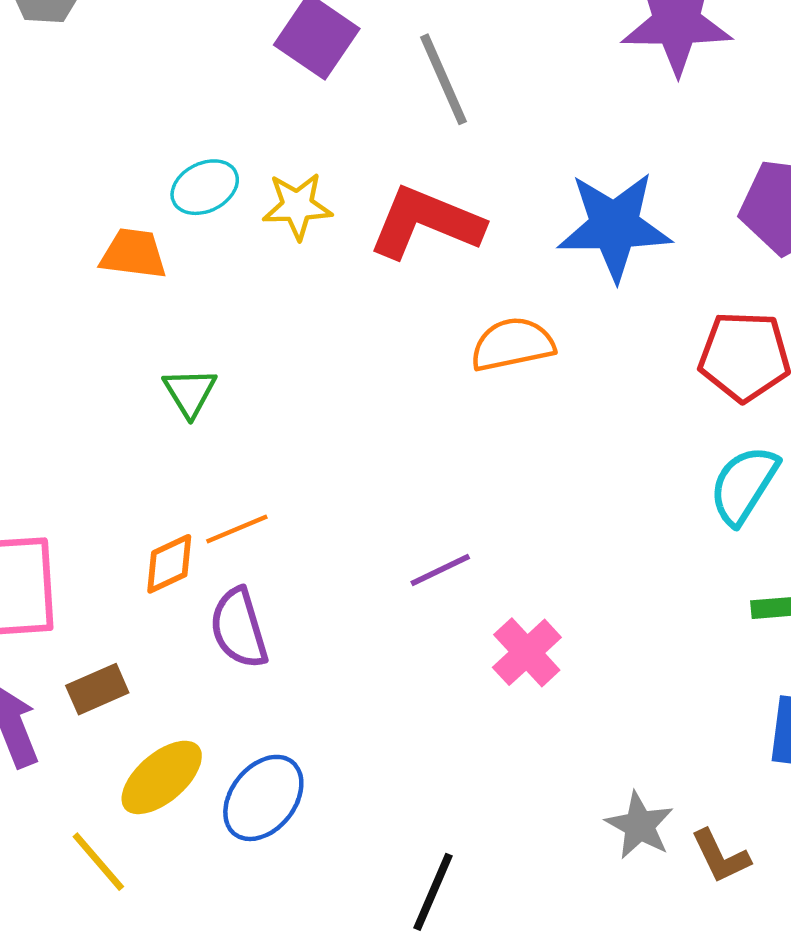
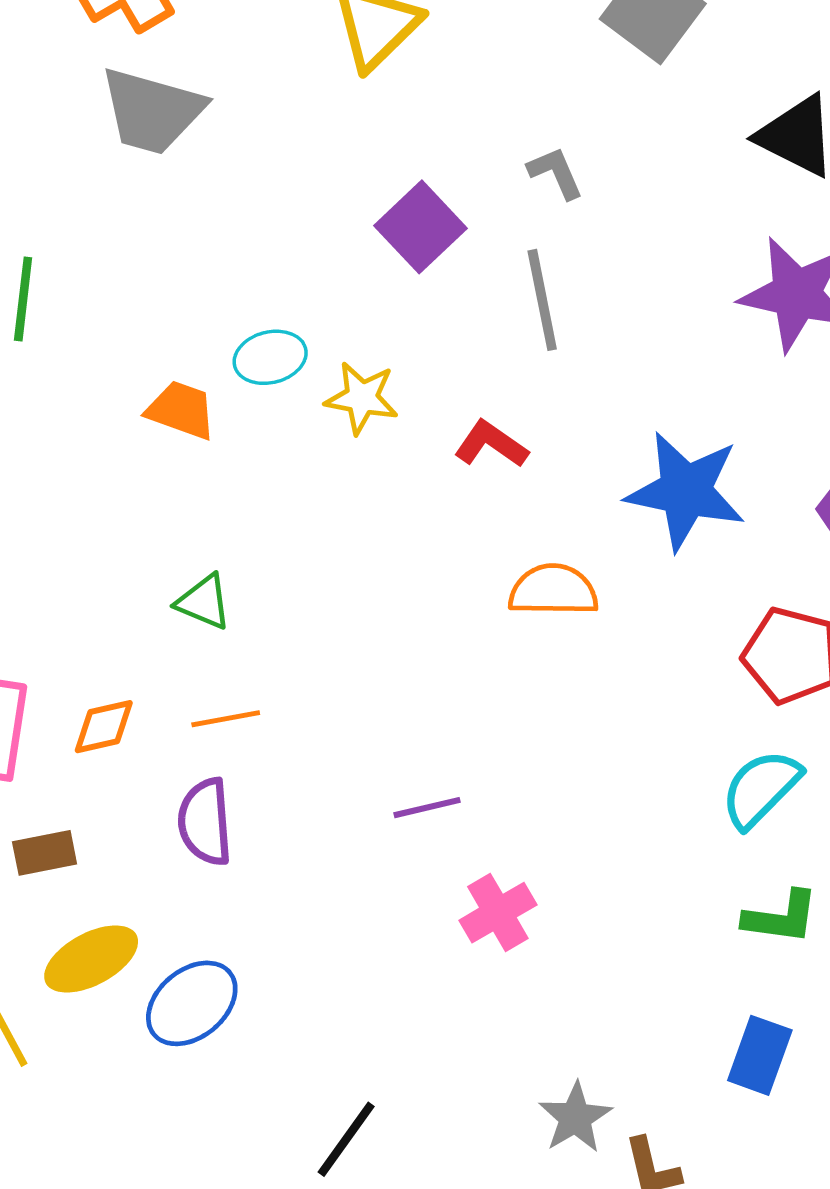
red L-shape: (426, 222) -> (491, 444), size x0.6
green triangle: (190, 392) -> (204, 602), moved, turned -48
orange diamond: (169, 564) -> (104, 727), moved

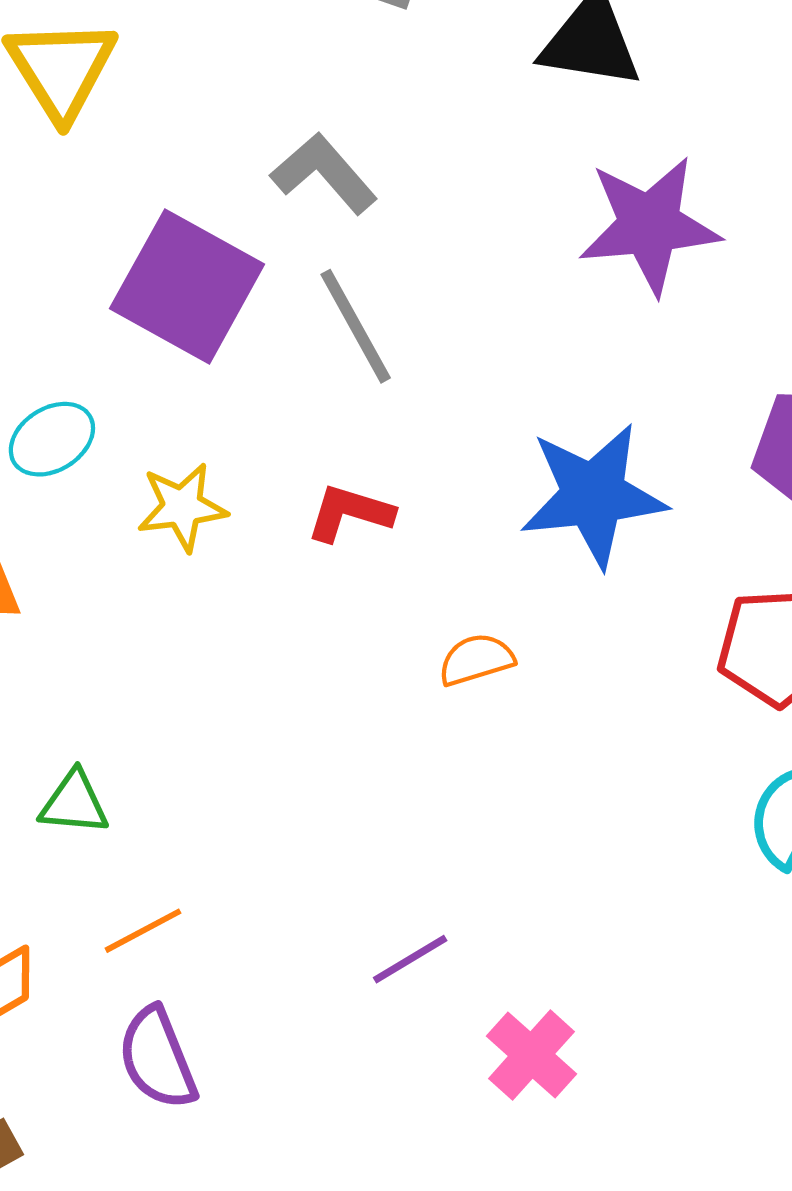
gray L-shape: (556, 173) -> (324, 173), size x1.4
purple square: (420, 227) -> (187, 286), size x1.4
cyan ellipse: (270, 357) -> (52, 439), moved
orange semicircle: (553, 590) -> (476, 660), size x0.7

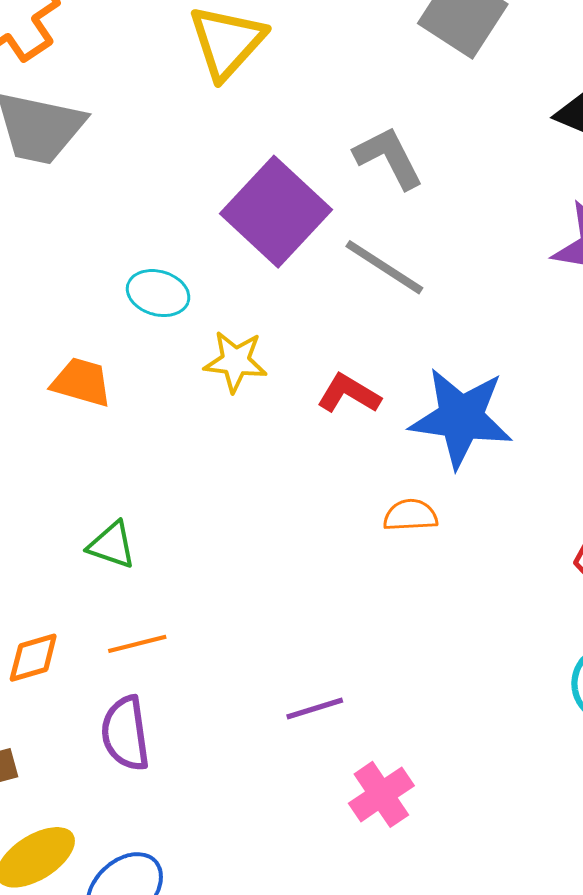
gray line: (356, 326) -> (384, 267), turned -42
cyan ellipse: (52, 439) -> (158, 293), turned 34
blue star: (593, 495) -> (461, 418), moved

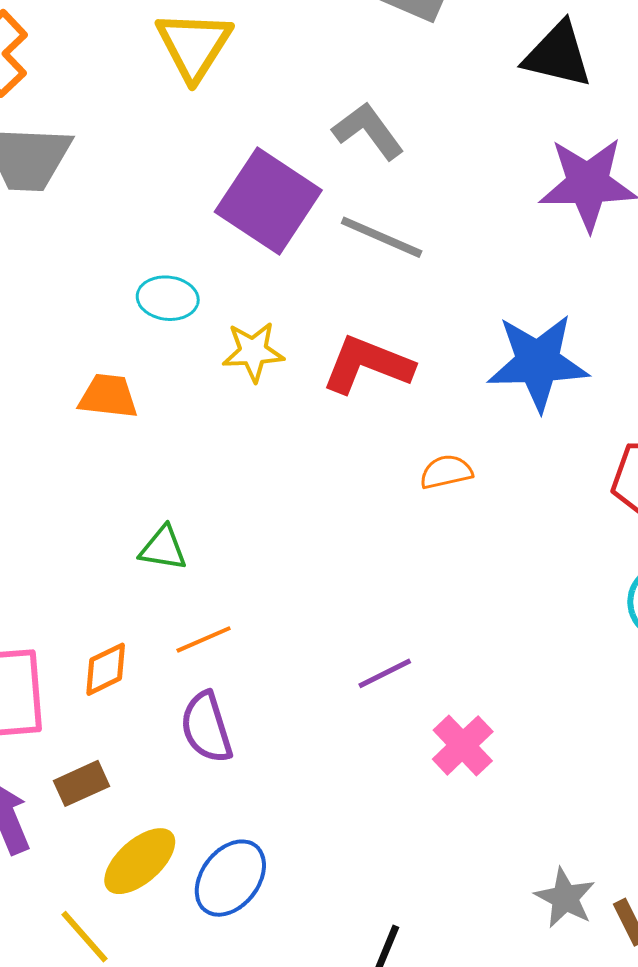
red L-shape: (349, 394) -> (367, 365), size x1.5
blue star: (461, 418) -> (538, 362), moved

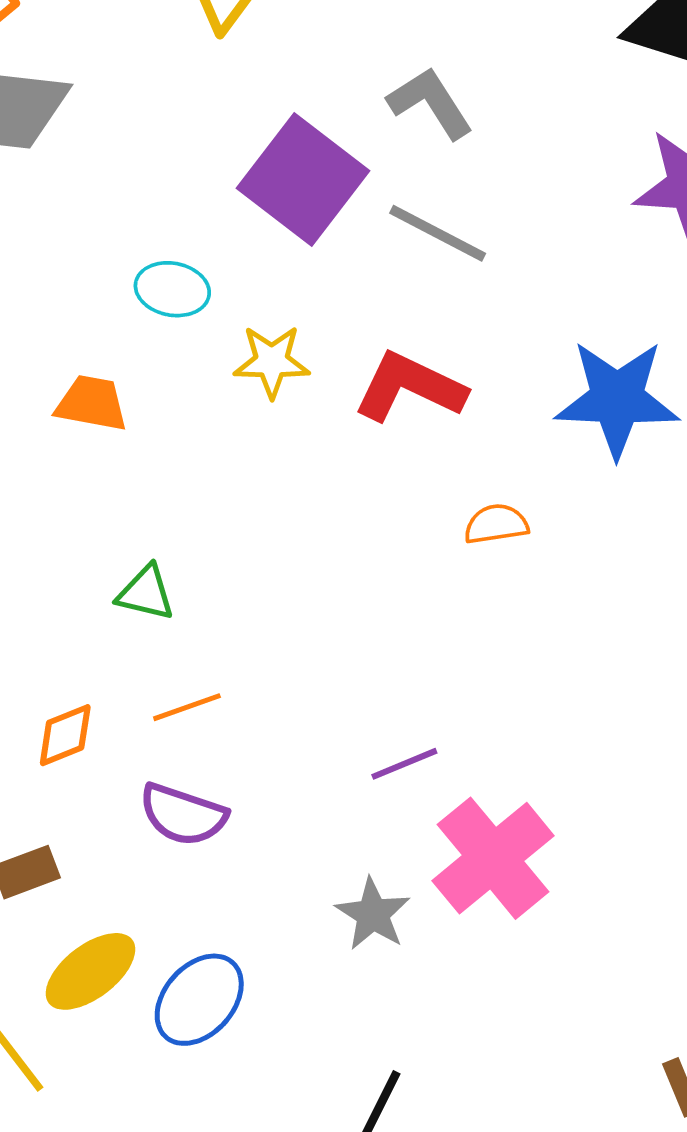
purple semicircle: (206, 727) -> (183, 815), turned -58
pink cross: (463, 745) -> (493, 858), size x1.6
gray star: (565, 898) -> (373, 914), moved

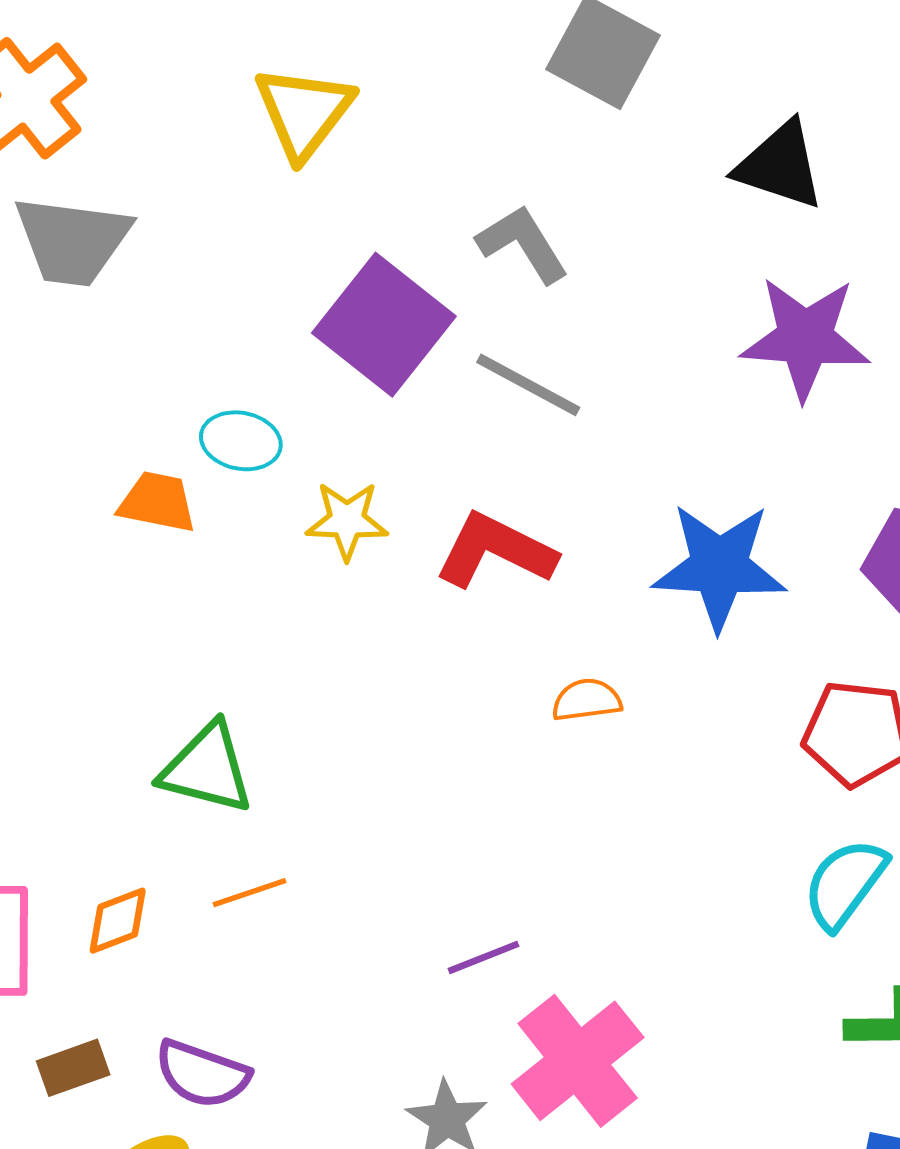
orange trapezoid: (92, 403) -> (157, 502), moved
green triangle: (146, 593) -> (207, 768), size x1.5
purple semicircle: (183, 815) -> (202, 1074), moved

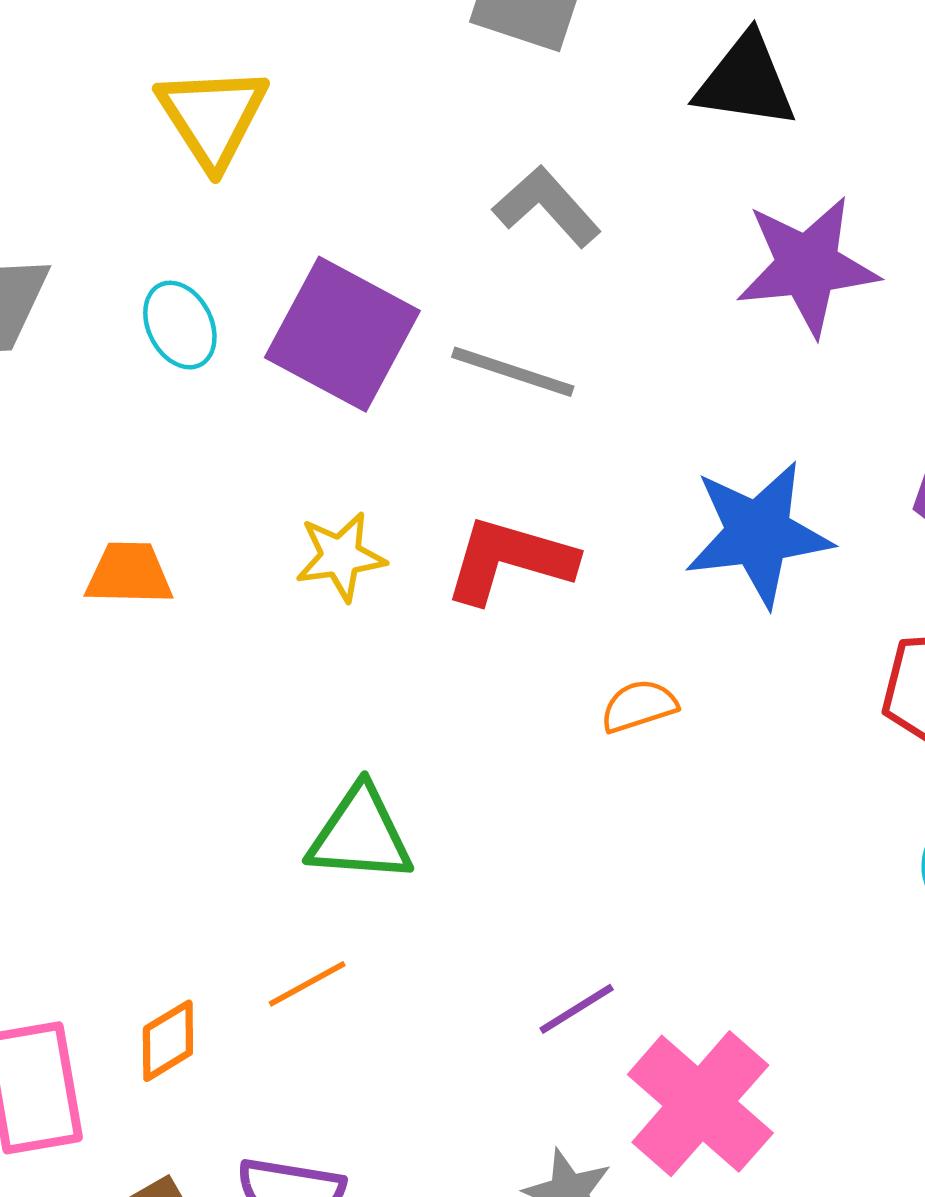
gray L-shape: (523, 244) -> (547, 207), moved
cyan ellipse: (241, 441) -> (180, 325), moved, turned 62
green triangle: (207, 768) -> (360, 835), moved

